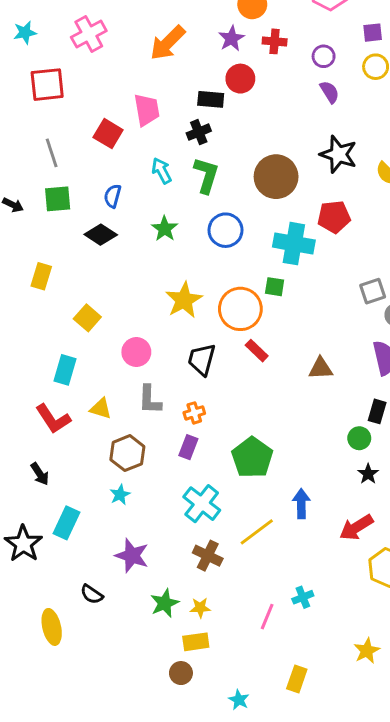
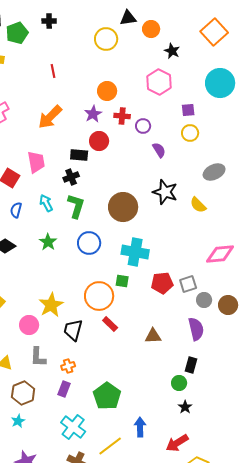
purple circle: (324, 56) -> (143, 126), moved
blue semicircle: (113, 196) -> (16, 210), moved
red pentagon: (334, 217) -> (162, 283), moved
yellow star: (184, 300) -> (51, 305), moved

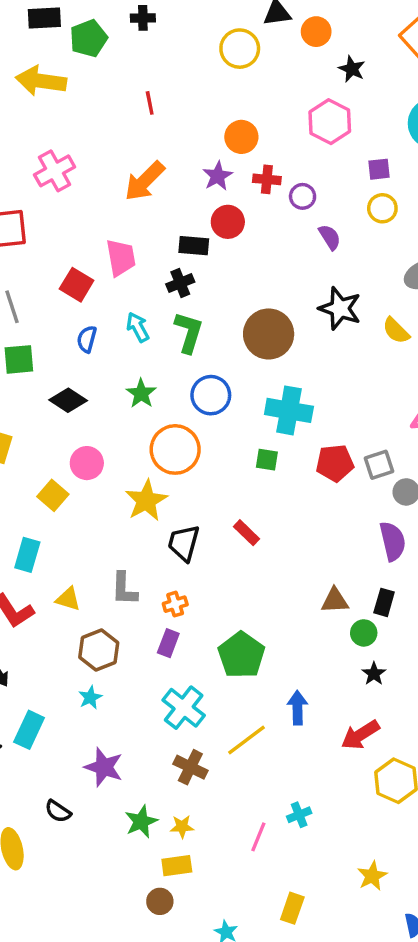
orange circle: (99, 296) -> (175, 449), moved
pink circle: (29, 325) -> (87, 463), moved
brown triangle: (153, 336) -> (335, 601), moved

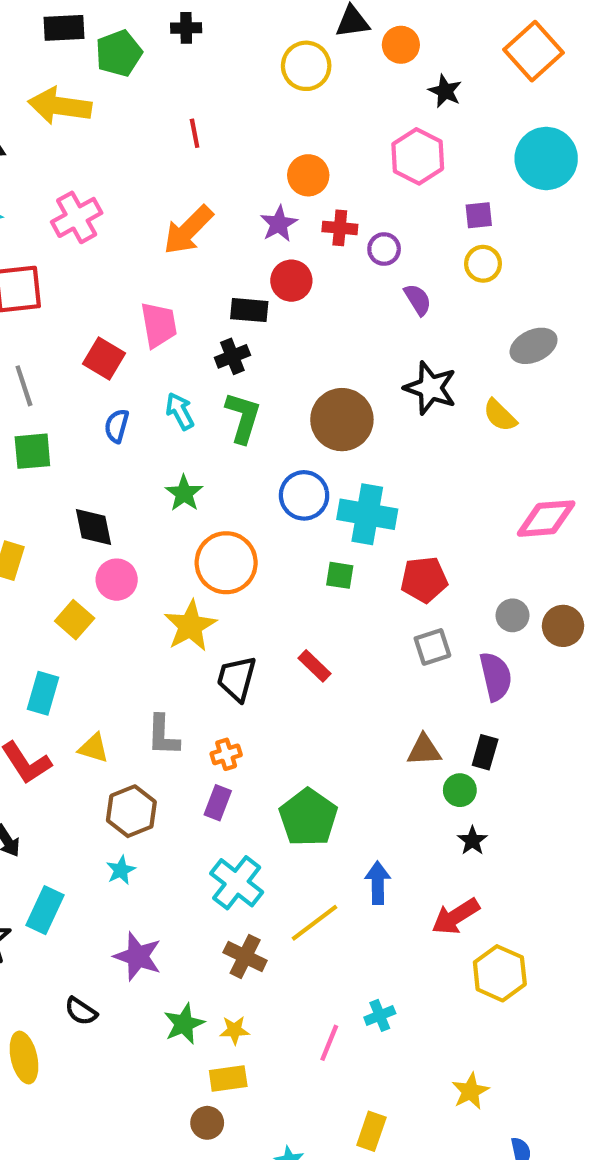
blue circle: (211, 395) -> (304, 495), moved
black diamond: (68, 400) -> (93, 527), moved, turned 45
gray square: (379, 465) -> (432, 647), moved

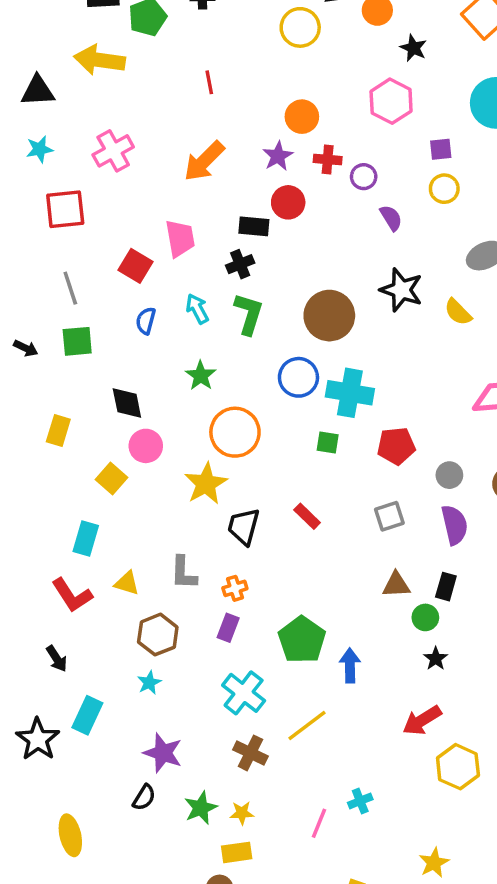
gray circle: (512, 615) -> (449, 475), moved
gray square: (432, 647) -> (389, 516), moved
blue arrow: (378, 883) -> (350, 665), moved
black semicircle: (81, 1011) -> (144, 798), moved, turned -92

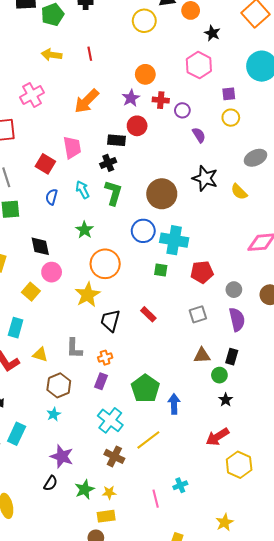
yellow arrow: (99, 60) -> (52, 55), moved, size x0.7
pink line: (319, 823) -> (156, 499), turned -36

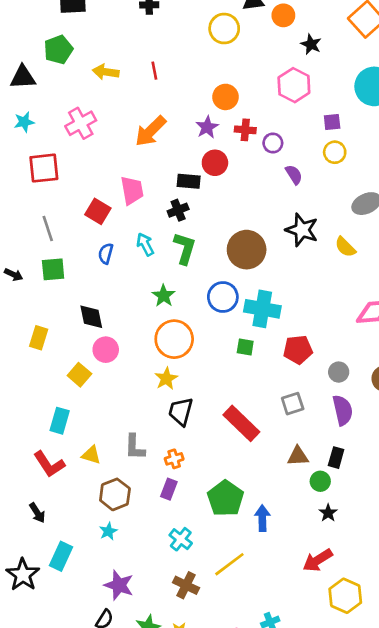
green pentagon: (53, 15) -> (58, 50), moved
green star: (85, 230) -> (164, 296), moved
yellow star: (88, 295) -> (166, 379), moved, size x0.7
red rectangle: (148, 314) -> (241, 423), moved, size x1.8
cyan cross: (110, 420) -> (181, 539), size x0.7

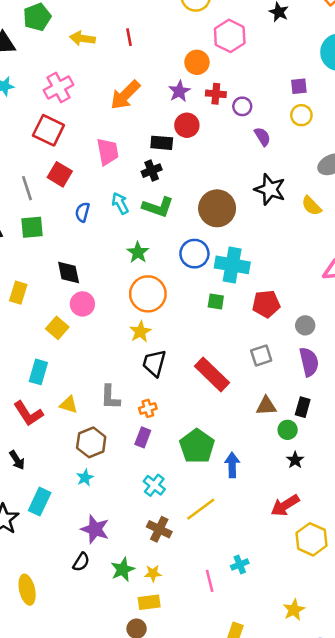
pink hexagon: (294, 85) -> (230, 36), moved
red square: (44, 168) -> (48, 130), moved, turned 32
red square: (98, 211) -> (60, 174), moved
green L-shape: (185, 248) -> (158, 207), turned 92

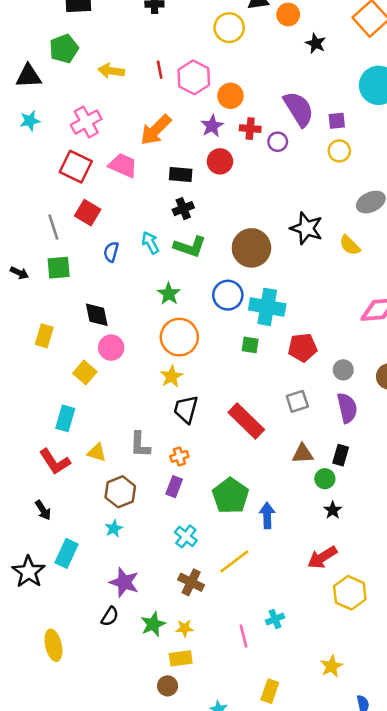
pink hexagon: (230, 36) -> (194, 77), moved
purple semicircle: (262, 137) -> (299, 109), moved, size x1.8
black rectangle: (162, 143) -> (181, 174), moved
pink trapezoid: (108, 152) -> (123, 165), moved, turned -56

